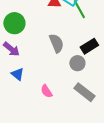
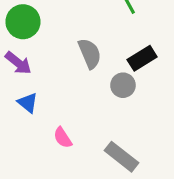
pink semicircle: (46, 91) -> (63, 138), moved
gray rectangle: (84, 92) -> (121, 157), moved

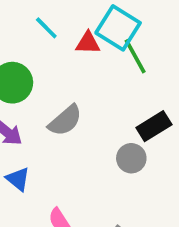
gray semicircle: (90, 53) -> (65, 120), moved, turned 72

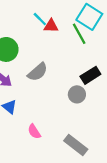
cyan line: (46, 28) -> (40, 19), moved
cyan square: (118, 28) -> (89, 17), moved

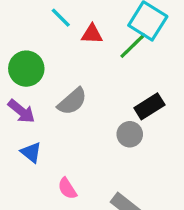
cyan line: (40, 19) -> (61, 18), moved
green line: (79, 34) -> (133, 46), turned 75

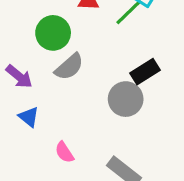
green circle: (26, 69) -> (53, 33), moved
gray circle: (130, 134) -> (126, 99), size x1.4

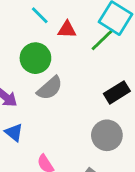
gray circle: (126, 99) -> (107, 135), moved

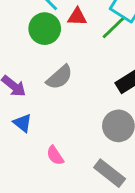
green circle: (35, 58) -> (45, 29), moved

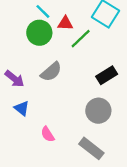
green line: (114, 27) -> (81, 39), moved

